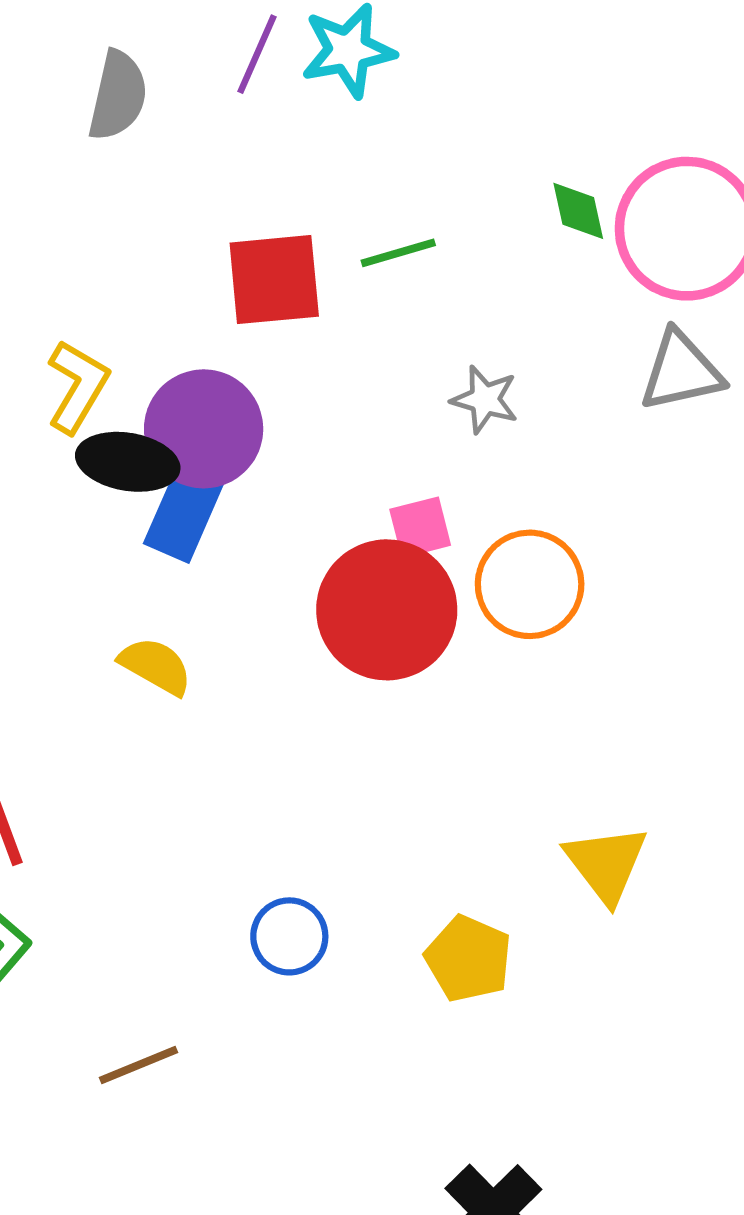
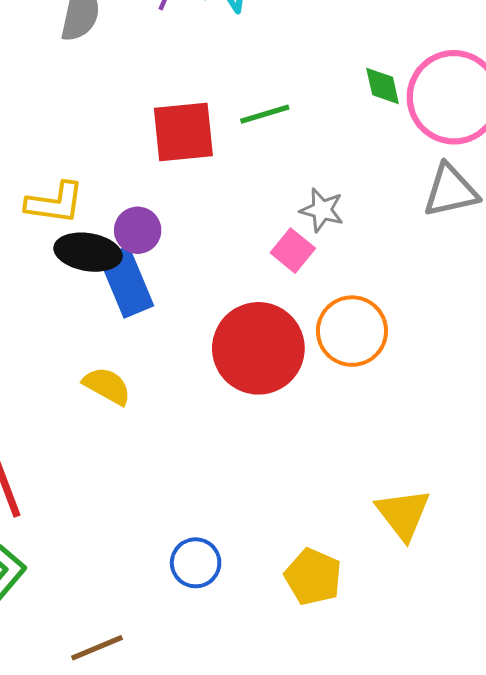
yellow L-shape: (78, 386) -> (55, 203), turned 68
purple circle: (204, 429) -> (138, 230), size x0.6
blue rectangle: (186, 508) -> (126, 282), turned -46
pink square: (420, 527) -> (293, 251), moved, turned -36

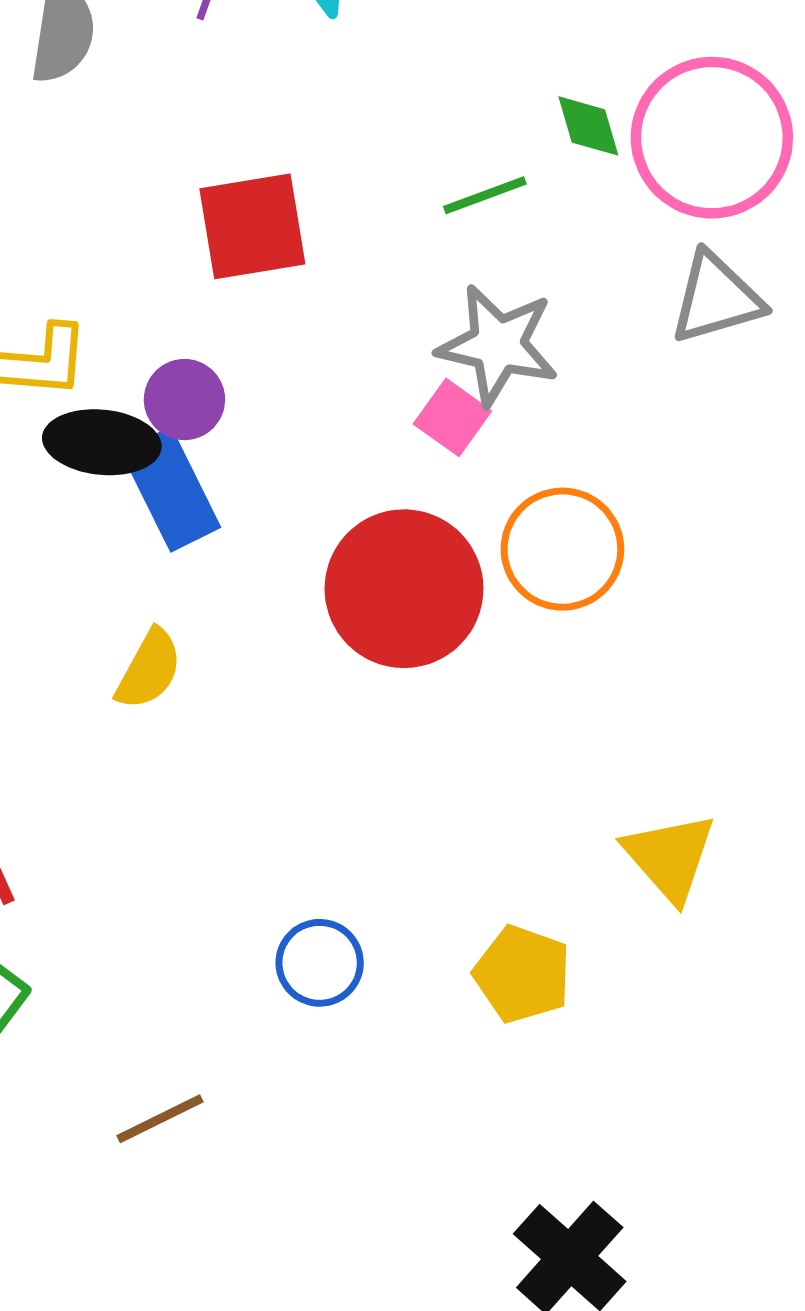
green line: (265, 114) -> (485, 195), moved
gray star: (322, 210) -> (498, 345), size x1.6
yellow semicircle: (107, 386) -> (149, 669), turned 93

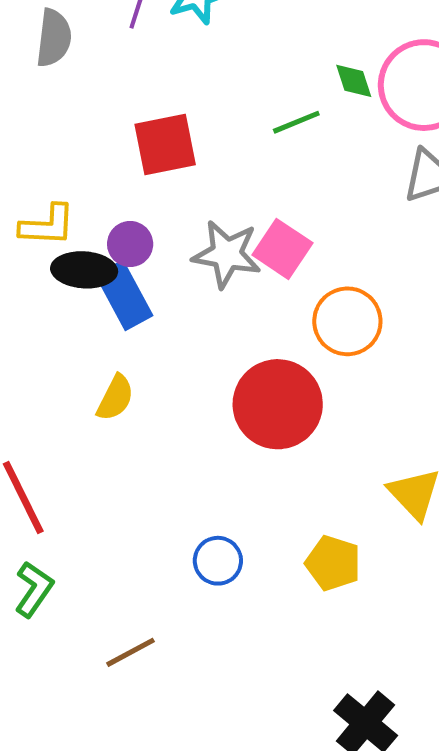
gray star: (498, 345) -> (227, 254), moved
pink square: (452, 417) -> (282, 249), size x1.4
red circle: (404, 589) -> (278, 404), moved

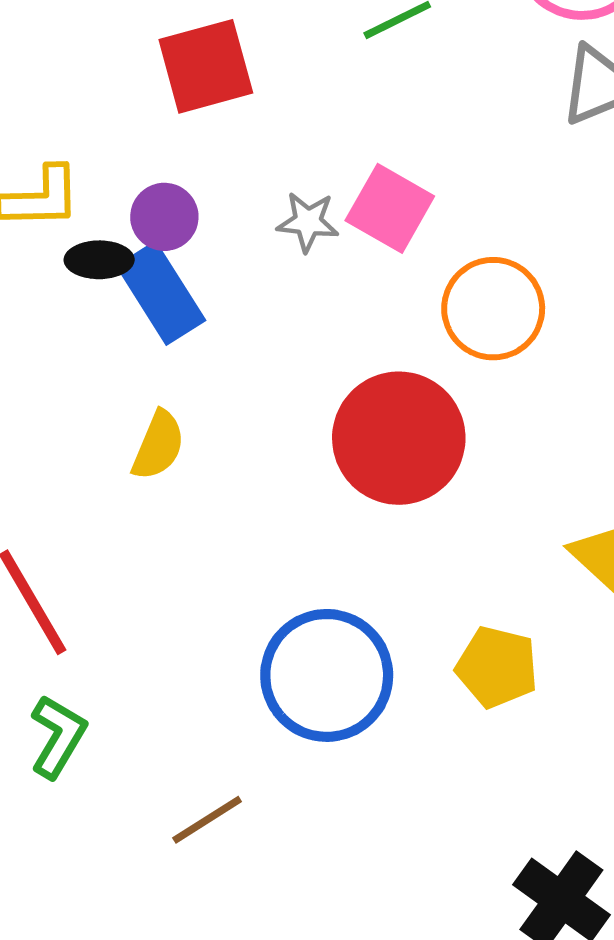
gray star: (227, 254) -> (308, 222), size x0.6
black ellipse: (84, 270) -> (99, 260), size x0.7
blue circle: (218, 561) -> (327, 675), size x1.8

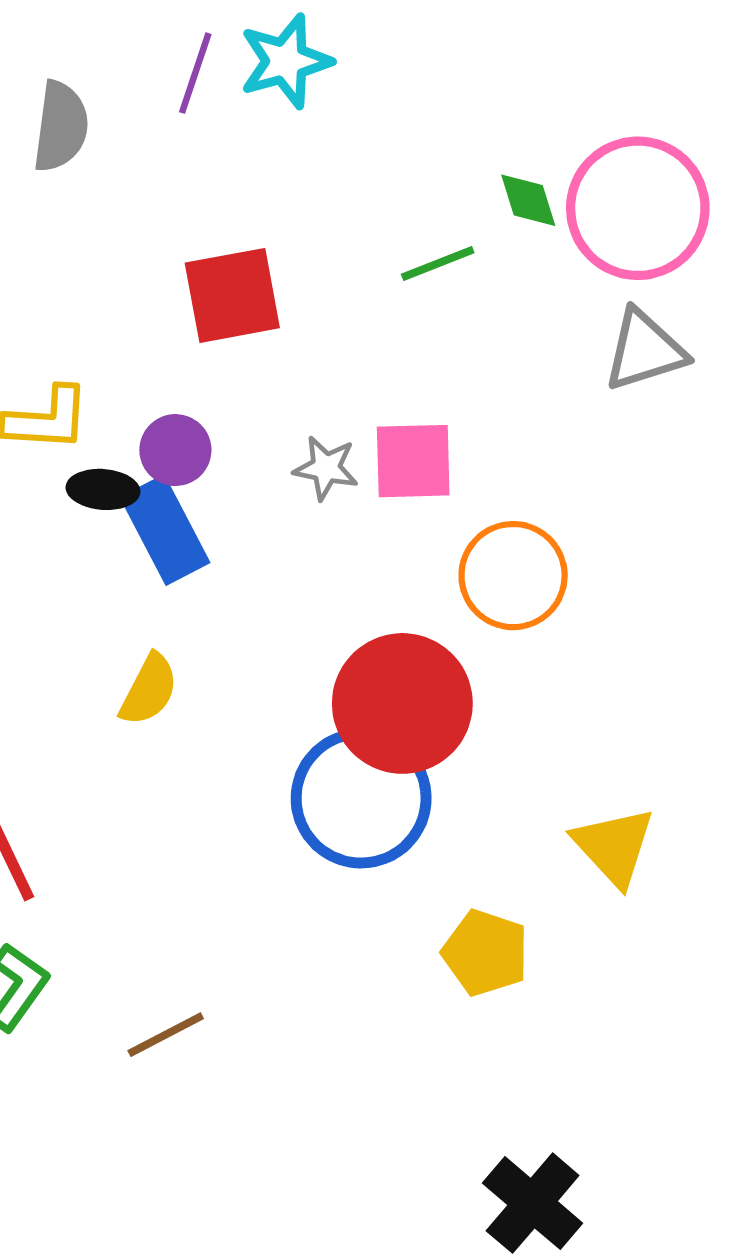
pink square: (390, 208) -> (413, 461), turned -36
blue circle: (327, 675) -> (361, 798), moved
brown line: (207, 820) -> (166, 1035), moved

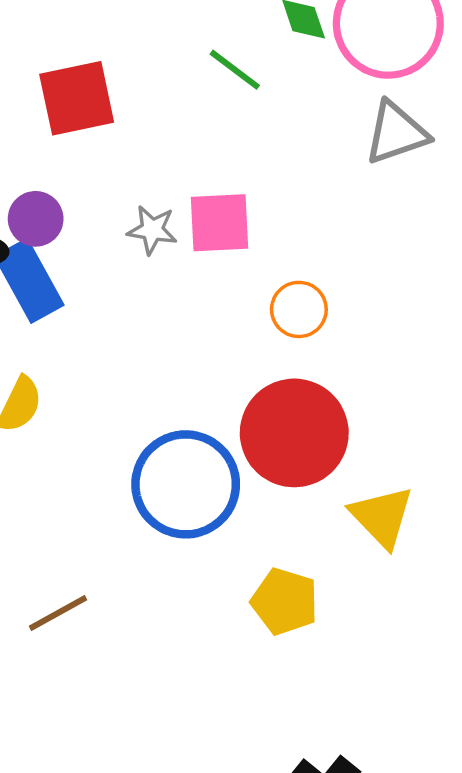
green line: (438, 264) -> (235, 70), turned 60
orange circle: (513, 576) -> (299, 309), size x0.7
red circle: (402, 703) -> (294, 433), moved
brown line: (166, 1035) -> (58, 613), moved

